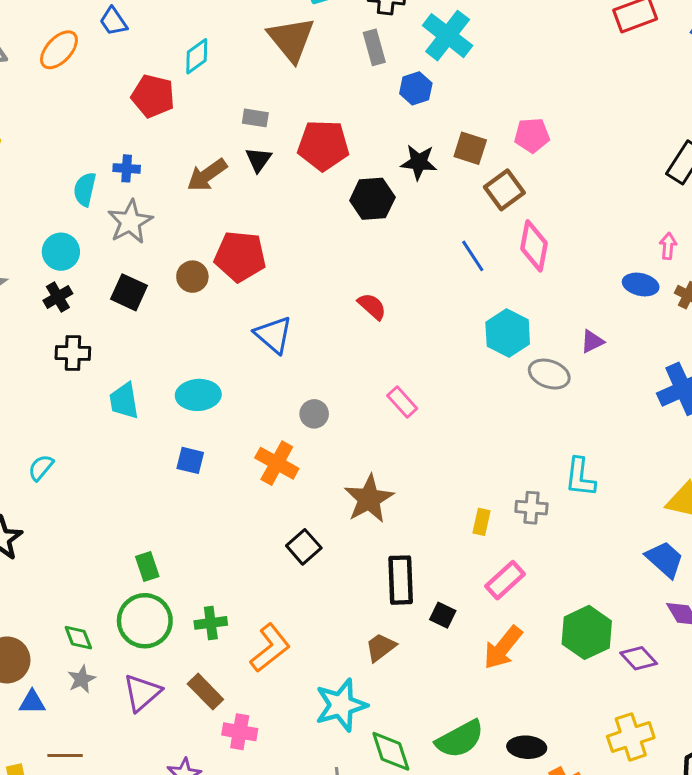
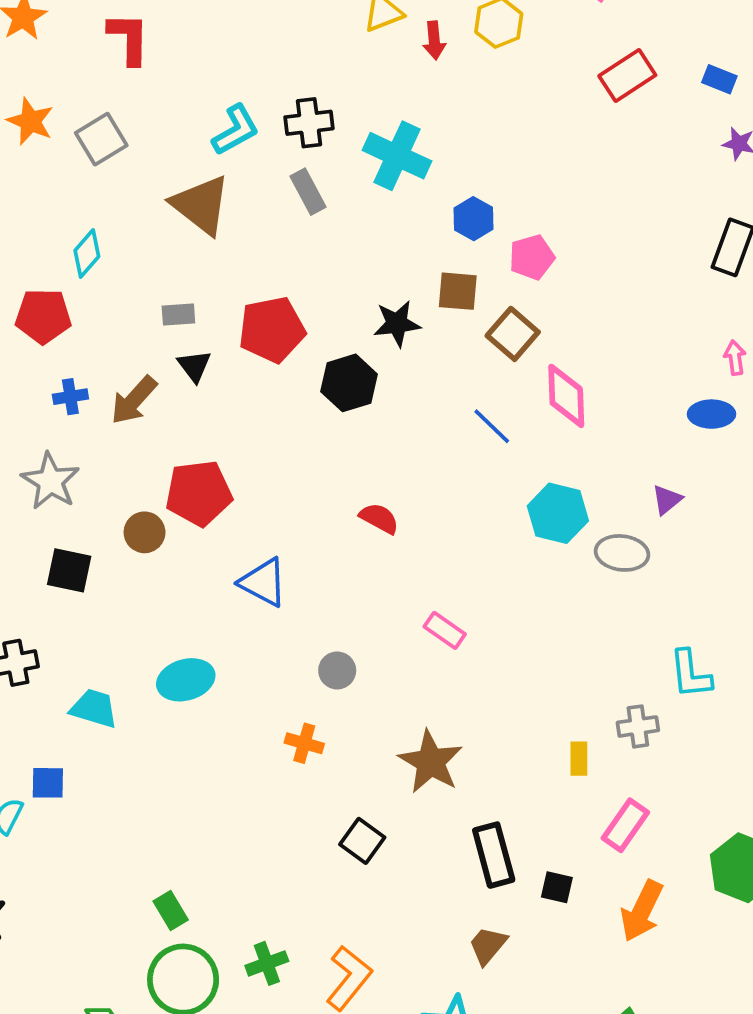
blue hexagon: (416, 88) -> (474, 219), moved
blue cross: (127, 168) -> (70, 397), moved
cyan trapezoid: (124, 401) -> (94, 708), turned 129
blue square: (190, 460) -> (48, 783), moved
orange cross: (277, 463) -> (304, 743), size x0.7

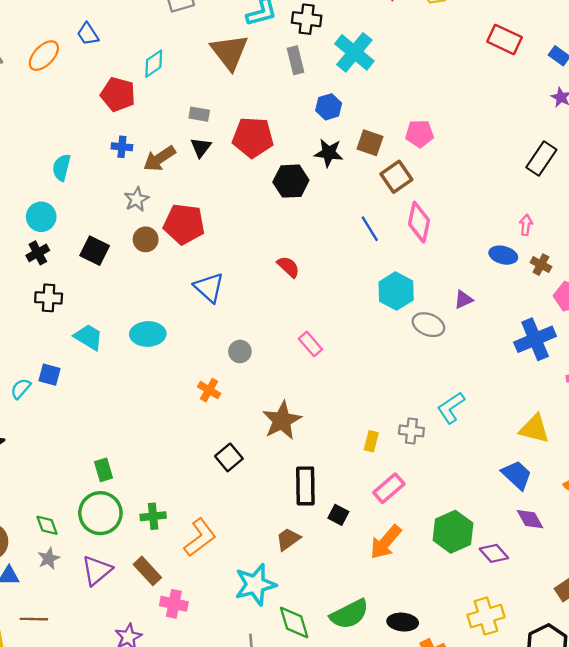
red rectangle: (627, 76) -> (505, 39), turned 44
blue hexagon: (474, 219) -> (329, 107), moved
gray star: (50, 481) -> (137, 199), moved, size x0.7
cyan L-shape: (690, 674) -> (451, 408), turned 48

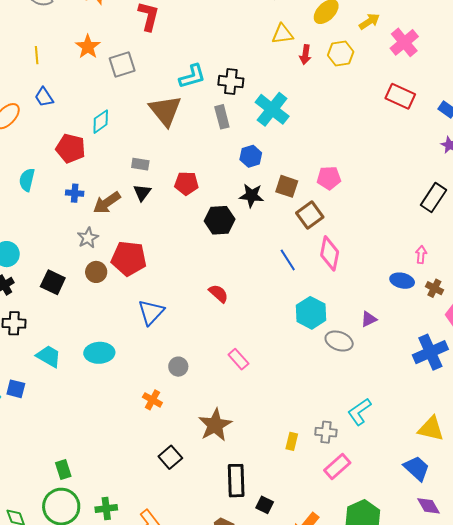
red pentagon: (253, 137) -> (186, 183), size x0.7
cyan semicircle: (62, 167) -> (27, 180), moved
blue triangle: (209, 287) -> (151, 312), turned 32
pink rectangle: (389, 488) -> (337, 467), moved

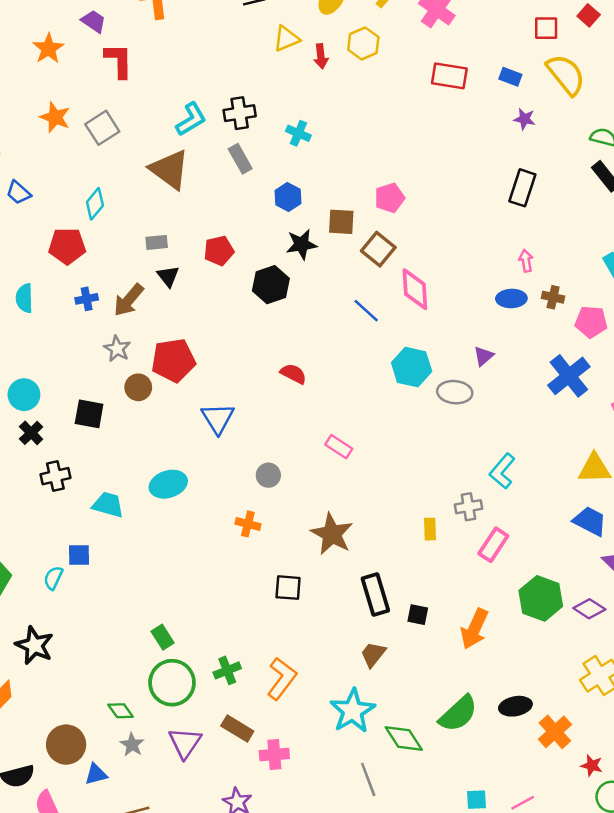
cyan cross: (272, 109) -> (298, 133), size x0.6
black square: (170, 457) -> (288, 588), turned -30

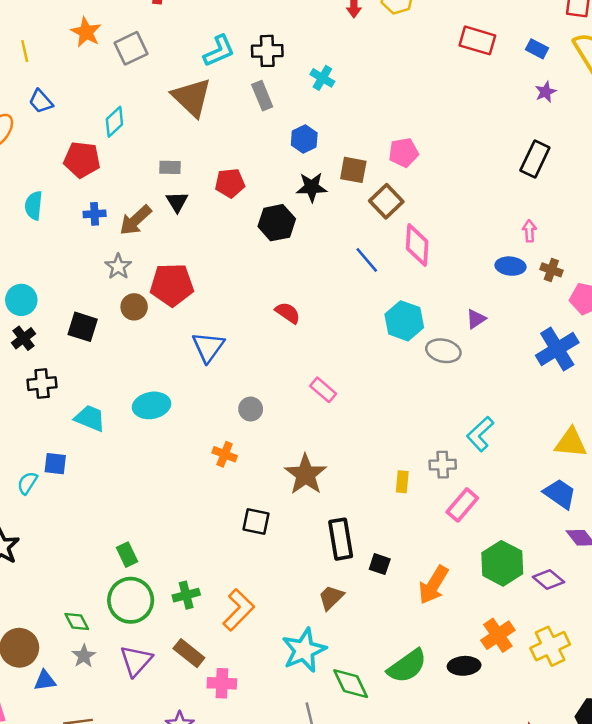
purple star: (525, 119) -> (546, 92), turned 30
orange cross: (555, 732) -> (498, 635), moved

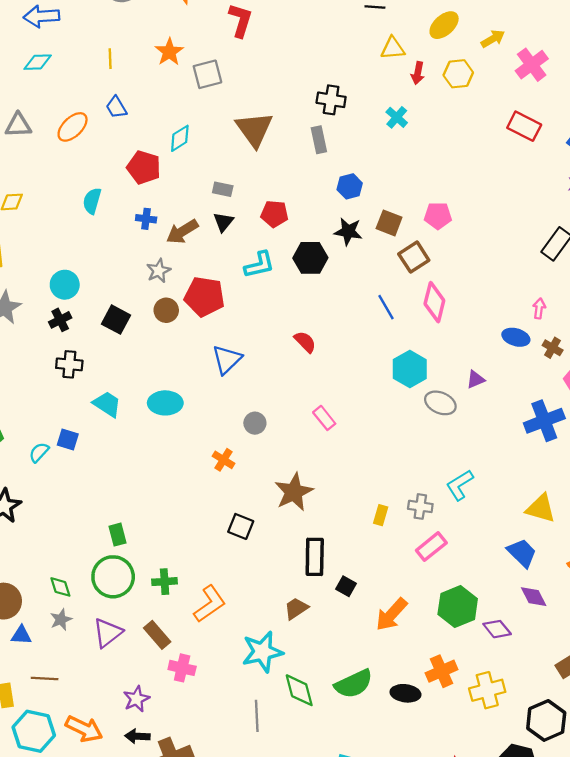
cyan L-shape: (219, 51) -> (259, 265), moved
cyan cross: (322, 78) -> (397, 117), moved

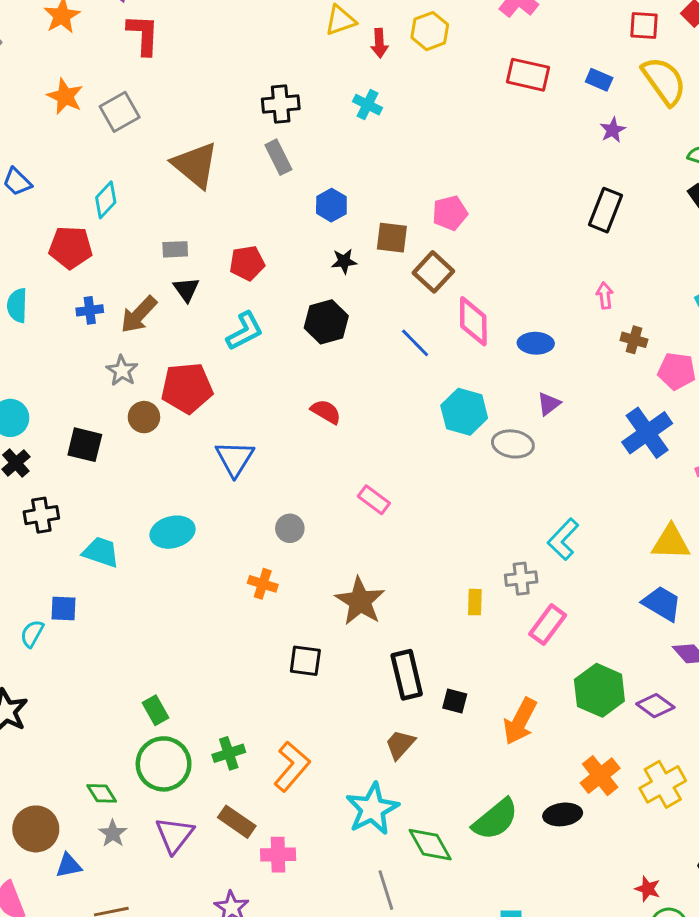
black star: (348, 231) -> (344, 261), size x0.7
black hexagon: (310, 258) -> (326, 322), moved
blue ellipse: (516, 337) -> (536, 343), moved

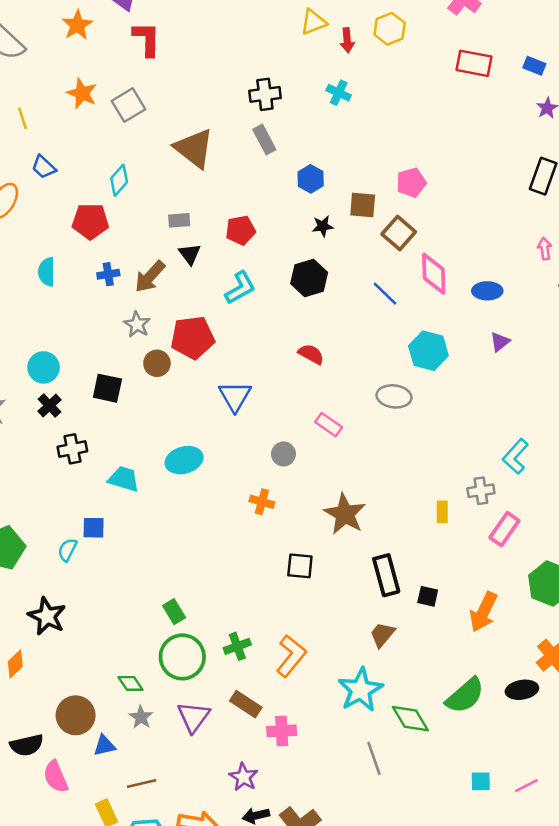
gray ellipse: (513, 444) -> (394, 396), moved
pink rectangle: (374, 500) -> (329, 425), moved

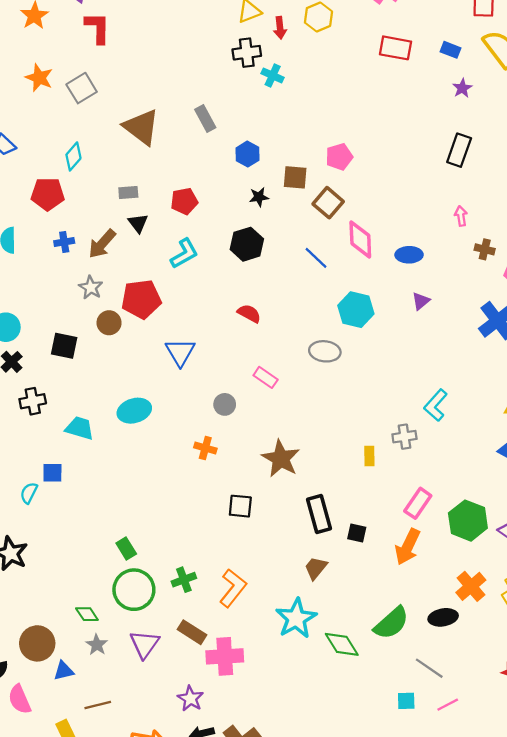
black cross: (265, 94) -> (247, 53), moved
pink rectangle: (504, 529) -> (418, 503), moved
pink cross: (282, 731) -> (225, 656), size x1.4
gray line: (374, 758) -> (429, 668), moved, turned -36

